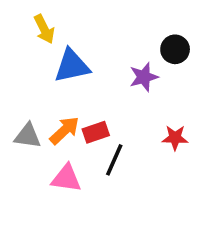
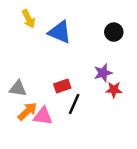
blue triangle: (72, 66) -> (60, 32), moved, turned 35
purple star: (144, 77) -> (103, 73), moved
orange arrow: (64, 130) -> (27, 111), moved

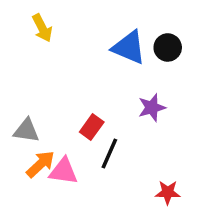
blue triangle: (60, 32) -> (129, 47), moved
red rectangle: (62, 86) -> (92, 127), turned -35
red star: (114, 90) -> (168, 192), moved

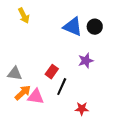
red star: (168, 192) -> (82, 109), moved

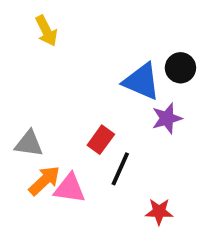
blue triangle: (73, 27) -> (142, 81), moved
black circle: (95, 27) -> (180, 68), moved

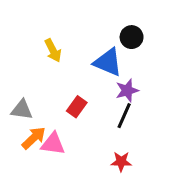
yellow arrow: (46, 31) -> (53, 50), moved
black circle: (180, 68) -> (132, 37), moved
black line: (120, 169) -> (124, 116), moved

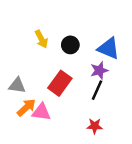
black circle: (132, 37) -> (70, 45), moved
blue triangle: (108, 62) -> (109, 48), moved
red rectangle: (77, 107) -> (60, 83), size x1.5

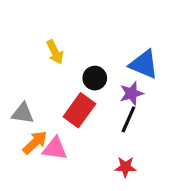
black circle: (70, 45) -> (95, 78), moved

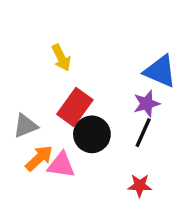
black circle: (95, 78) -> (92, 134), moved, size x1.4
red rectangle: (79, 110) -> (75, 107), moved
gray triangle: (23, 113) -> (25, 126), turned -30

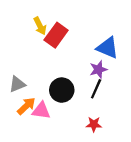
yellow arrow: (61, 58) -> (40, 26), moved
red rectangle: (75, 107) -> (56, 35), moved

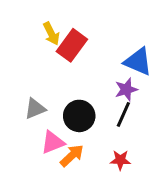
gray triangle: (17, 84) -> (35, 109), moved
orange arrow: (26, 106) -> (72, 156), moved
pink triangle: (41, 111) -> (53, 142), turned -30

